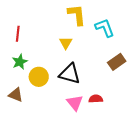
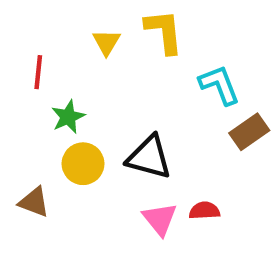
cyan L-shape: (105, 28) -> (219, 85), moved
yellow triangle: (66, 43) -> (106, 42), moved
green star: (20, 62) -> (68, 117), moved

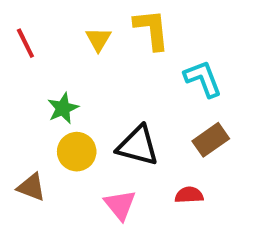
red line: (38, 72) -> (25, 43), moved, turned -32
brown rectangle: (249, 132) -> (211, 140), moved
pink triangle: (160, 219) -> (120, 205), moved

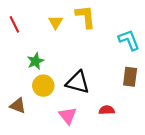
cyan L-shape: (203, 79) -> (129, 40), moved
brown rectangle: (211, 140) -> (130, 77), moved, turned -48

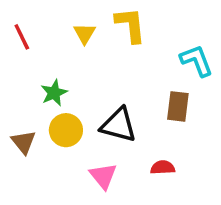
brown rectangle: (130, 77) -> (178, 106), moved
brown triangle: (18, 106) -> (24, 142), moved, turned 30

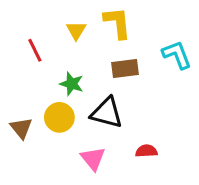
red line: (22, 37) -> (35, 50), moved
green star: (54, 93) -> (72, 84), moved, turned -30
brown rectangle: (178, 106) -> (125, 69), moved, turned 76

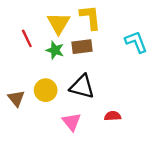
yellow triangle: (76, 30) -> (59, 23), size x1.5
brown rectangle: (125, 69) -> (82, 47), moved
green star: (72, 84) -> (55, 50), moved

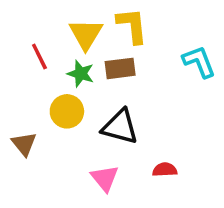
yellow circle: (46, 90) -> (67, 111), moved

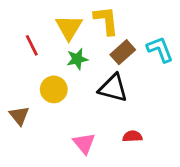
brown rectangle: (120, 68) -> (123, 52), moved, turned -35
green star: (81, 74) -> (77, 59), moved, turned -30
black triangle: (120, 127) -> (113, 88), moved

